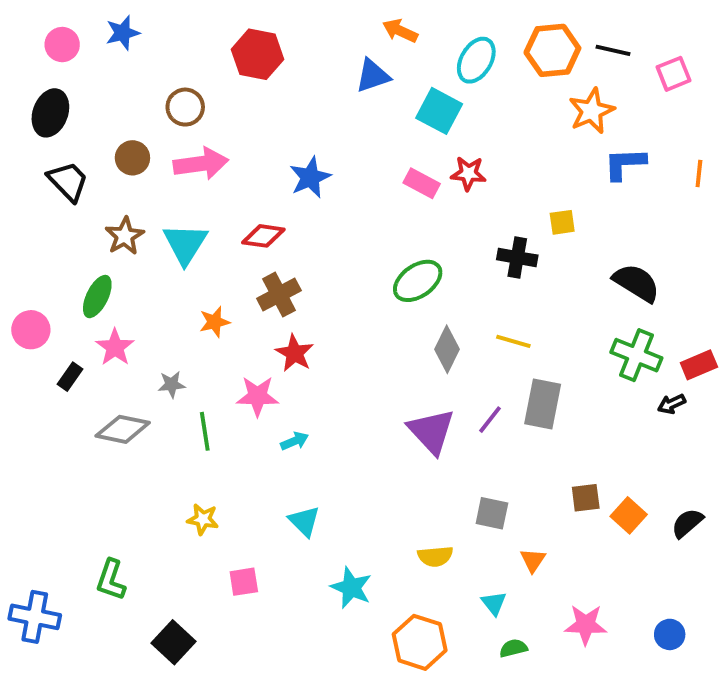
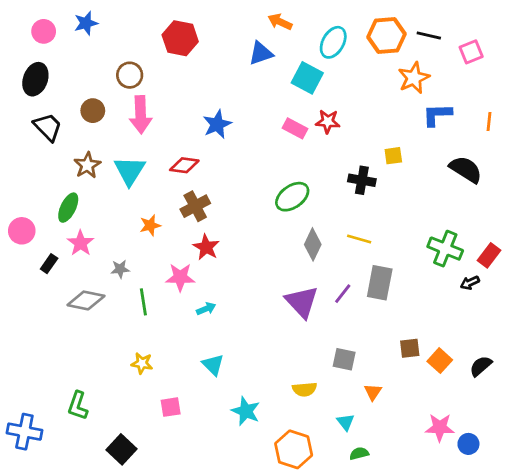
pink arrow: (201, 164) -> (141, 115), turned 96
black semicircle: (636, 283) -> (466, 169), moved
red rectangle: (699, 365) -> (489, 255), turned -30
pink star: (586, 625) -> (440, 428), moved

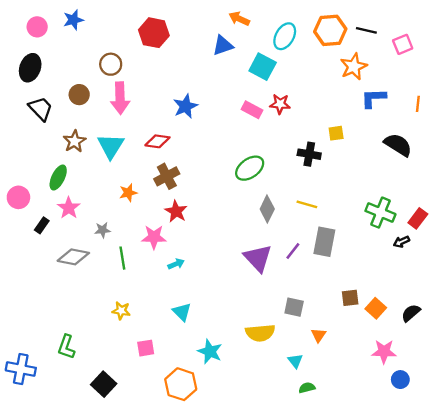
yellow semicircle: (305, 389) -> (260, 333), size x1.4
pink star: (440, 428) -> (384, 352), moved
orange hexagon: (294, 449) -> (181, 384), moved

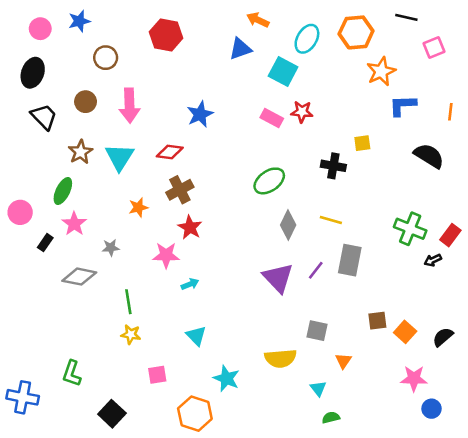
black line: (366, 30) -> (406, 17), moved
brown circle: (111, 64) -> (106, 58), moved
green line: (122, 258) -> (128, 302), moved

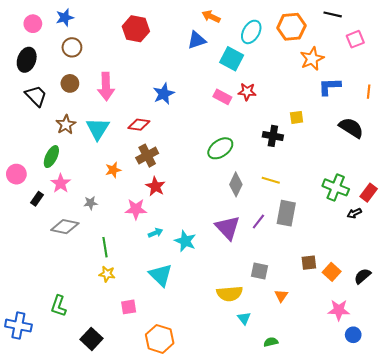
brown circle: (106, 58) -> (72, 47), moved
cyan triangle: (196, 336) -> (161, 275), size x1.4
cyan star: (226, 378) -> (185, 241), moved
cyan triangle: (318, 389) -> (244, 318), moved

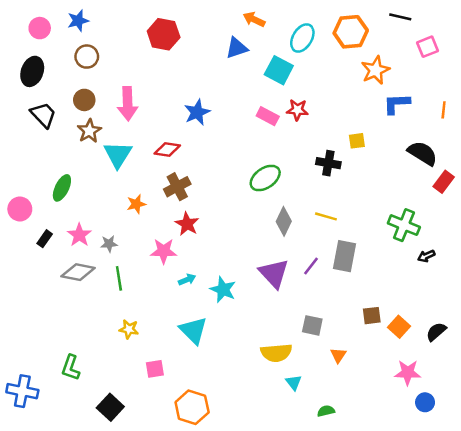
brown star: (66, 125) -> (89, 131), moved
pink star: (61, 183) -> (79, 235), moved
red rectangle: (369, 193) -> (444, 182), moved
green line: (105, 247) -> (119, 278), moved

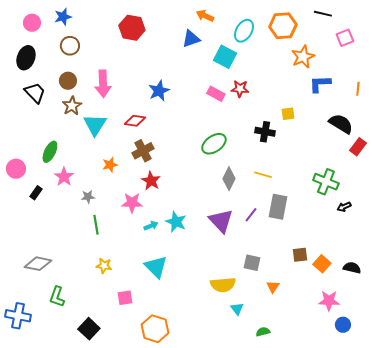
pink star: (79, 235) -> (64, 177), moved
gray diamond: (78, 272) -> (38, 264), moved
cyan star: (223, 290) -> (176, 222), moved
black semicircle: (436, 332) -> (352, 268), turned 54

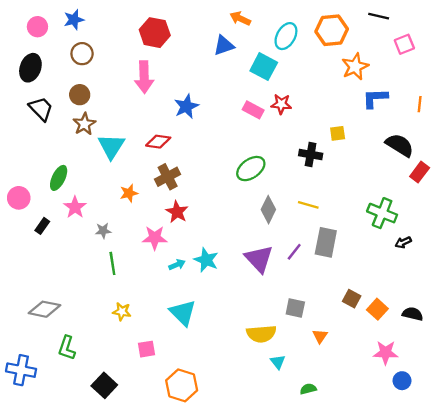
pink arrow: (103, 84) -> (144, 77), moved
brown square: (300, 255) -> (352, 299), turned 35

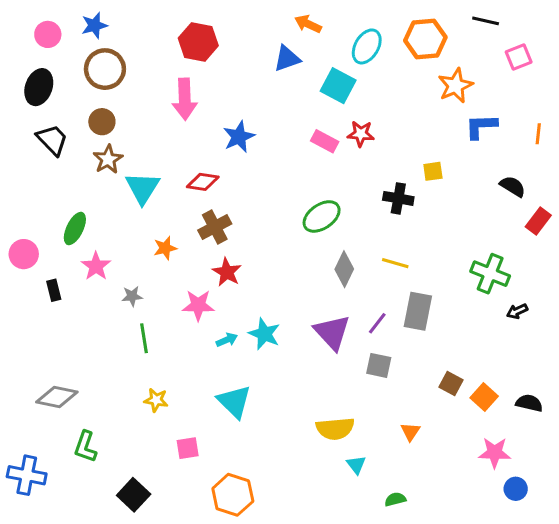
brown circle: (82, 54) -> (105, 69), size x1.4
black semicircle: (400, 145) -> (513, 186), size x0.7
black rectangle: (42, 226) -> (54, 290), turned -49
gray square: (295, 308) -> (379, 365), moved

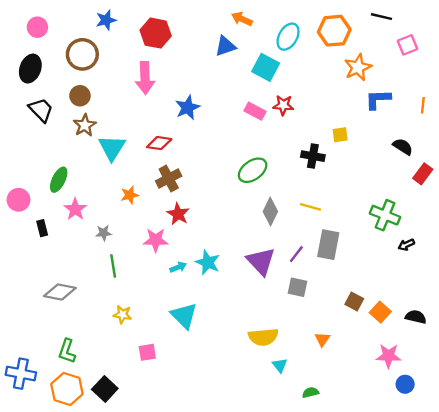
blue star: (94, 25) -> (106, 20), moved
gray diamond: (57, 397) -> (60, 292), moved
orange hexagon: (233, 495) -> (67, 389), moved

